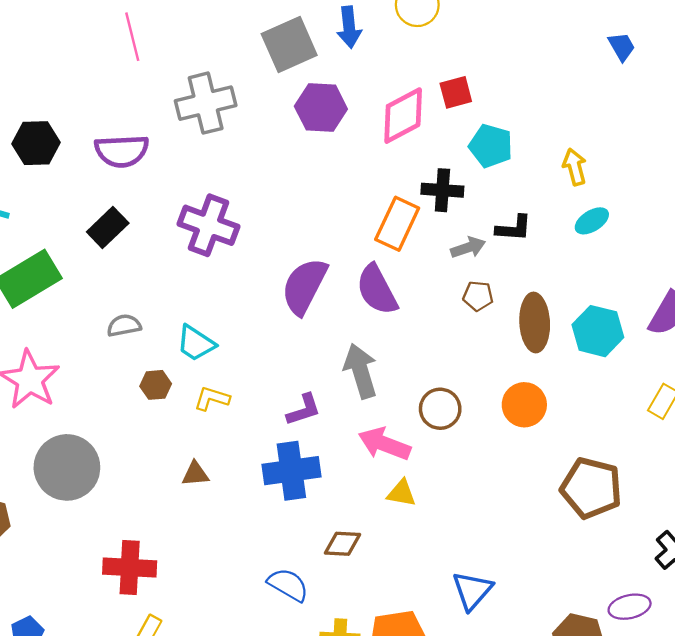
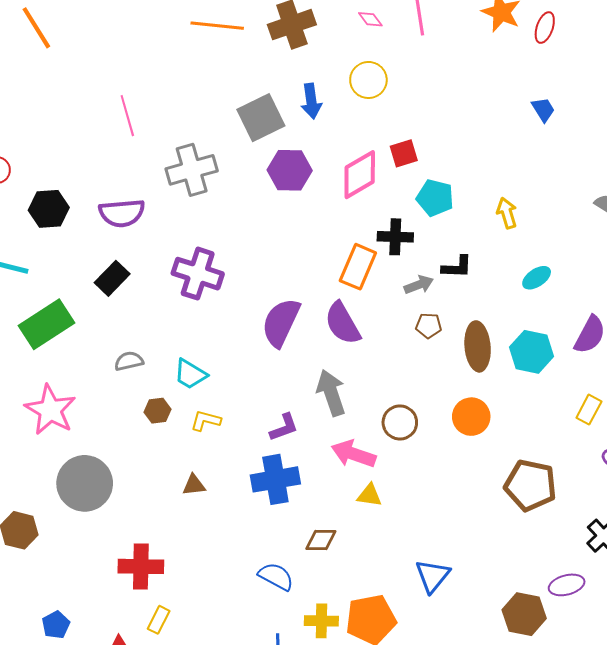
cyan ellipse: (592, 221) -> (537, 278), moved

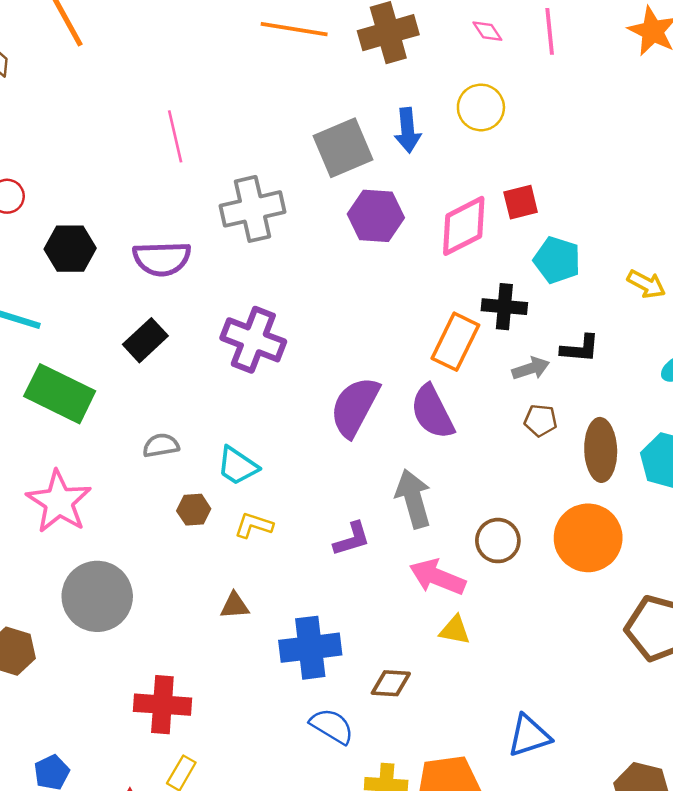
yellow arrow: (507, 213) -> (646, 284), turned 132
green rectangle: (47, 324) -> (60, 394), turned 56
orange circle: (471, 417) -> (588, 538), size x1.4
blue cross: (275, 479) -> (310, 648), moved
blue triangle: (433, 576) -> (529, 736), turned 30

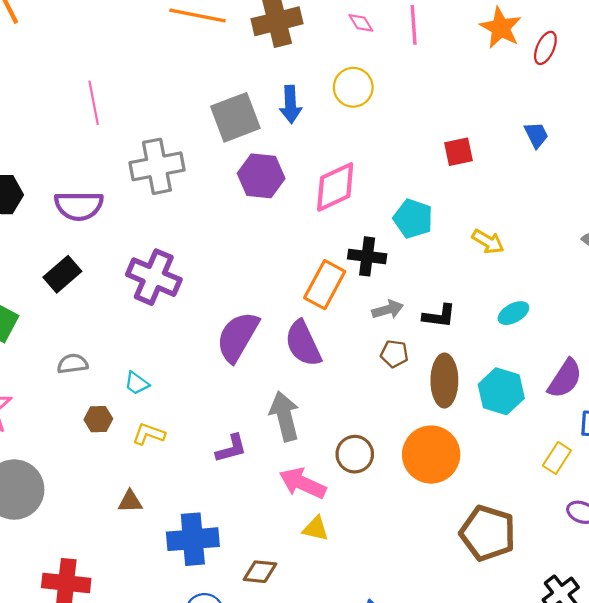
red square: (521, 202) -> (458, 152), moved
black L-shape: (580, 349) -> (439, 316), moved
cyan trapezoid: (237, 466) -> (137, 383), size x0.7

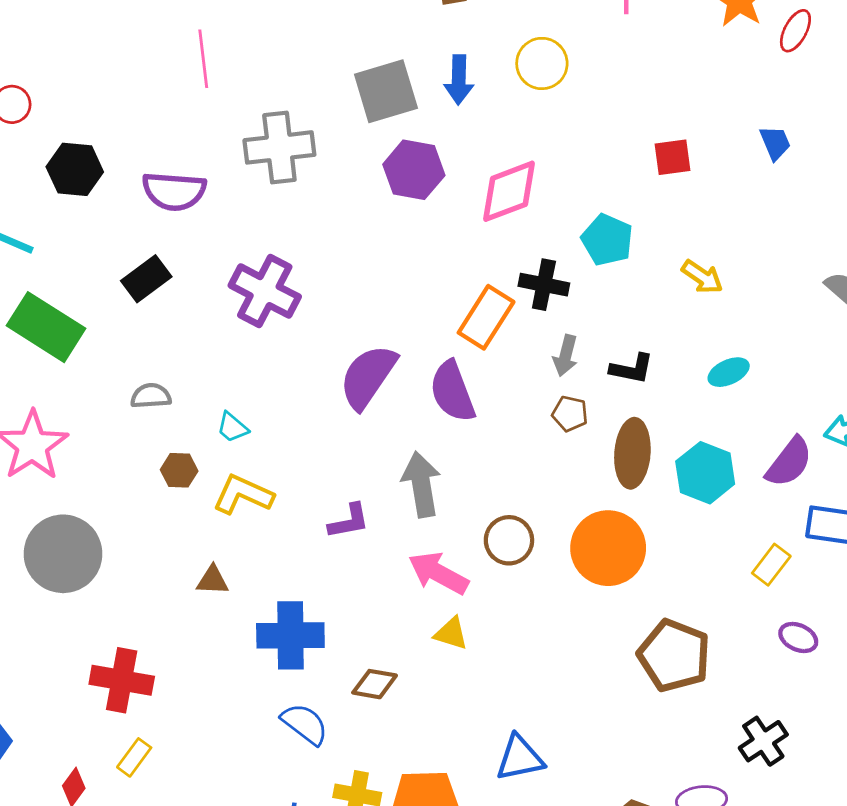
gray arrow: (388, 310) -> (565, 356), turned 116
yellow L-shape: (149, 434) -> (243, 495), size x1.4

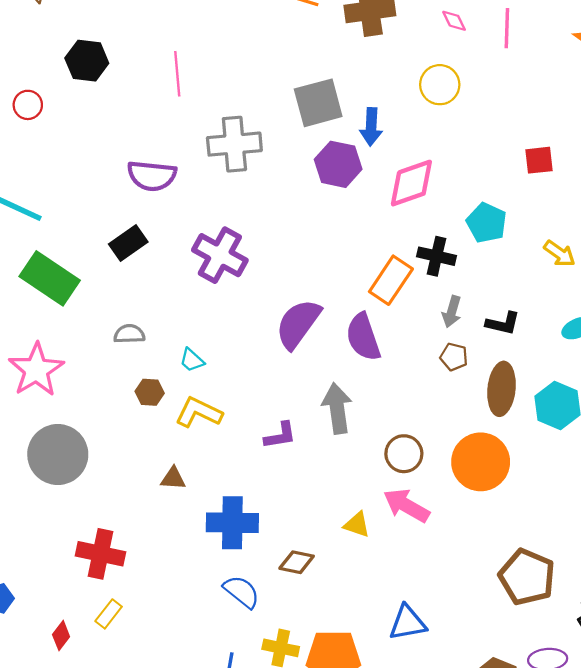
blue arrow: (459, 80) -> (371, 127), moved
black hexagon: (75, 169) -> (87, 61), moved
pink arrow: (438, 573) -> (406, 505), moved
brown pentagon: (674, 656) -> (527, 577), moved

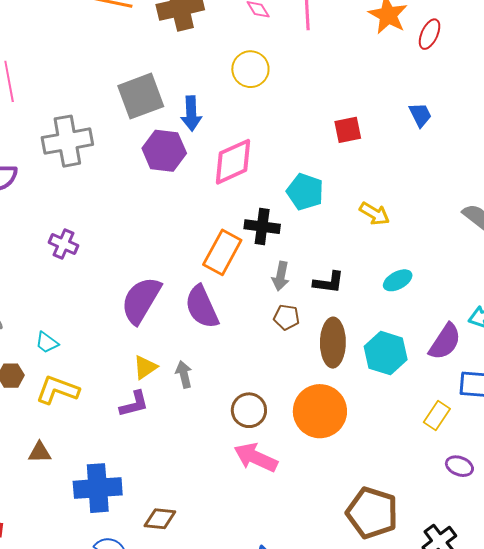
purple cross: (220, 255) -> (64, 244), size x0.6
gray arrow: (337, 408) -> (184, 374), size x0.6
yellow triangle: (357, 525) -> (145, 367), moved, turned -48

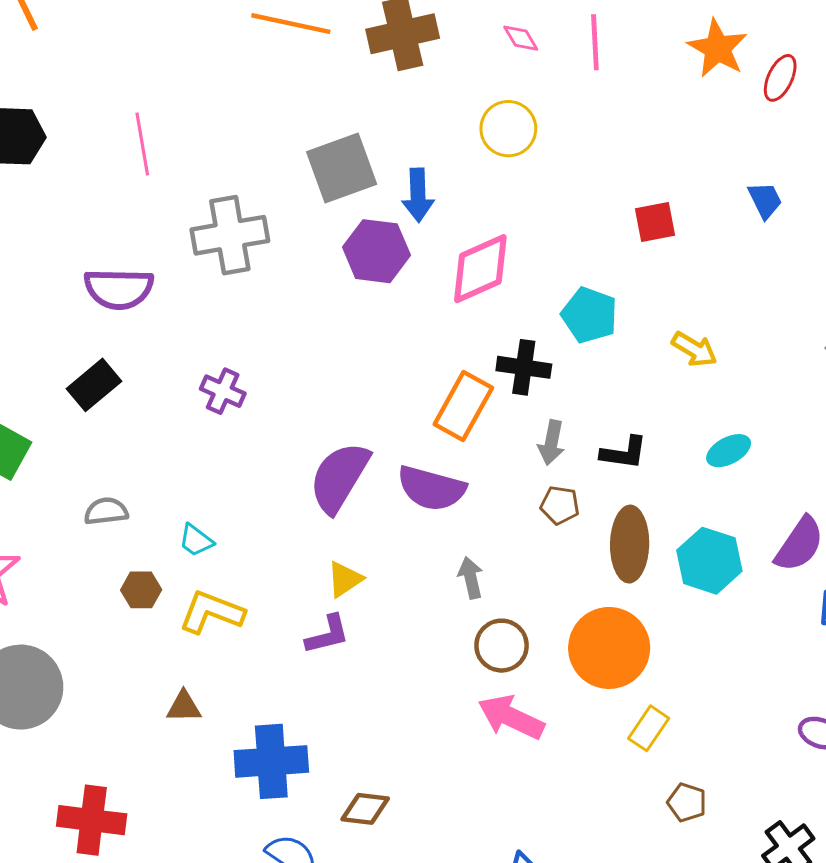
purple semicircle: (202, 307) -> (431, 488), turned -51
gray arrow: (184, 374) -> (471, 578), moved
yellow rectangle: (437, 415) -> (649, 728), moved
brown pentagon: (372, 513) -> (687, 802), size x0.5

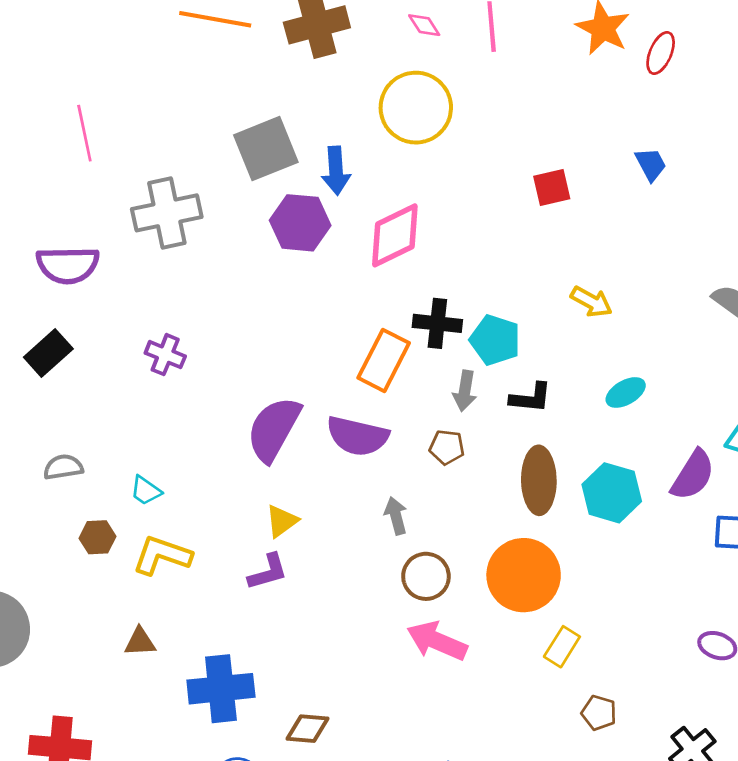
yellow circle: (508, 129) -> (416, 108), size x1.4
cyan pentagon: (589, 315) -> (495, 340), moved
brown pentagon: (560, 505) -> (447, 447), moved

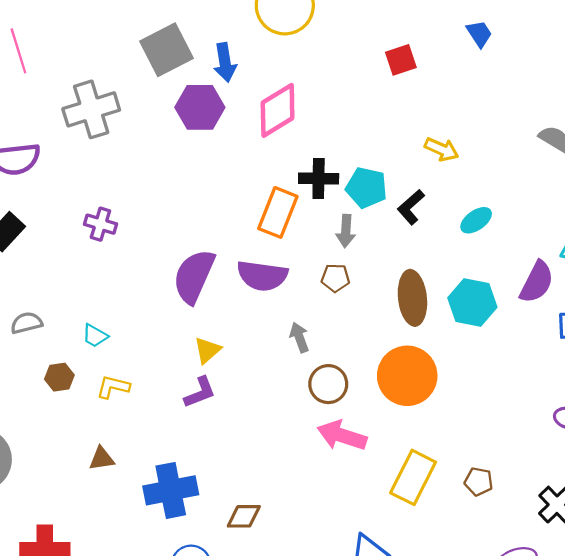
black L-shape: (531, 398) -> (411, 207), moved, turned 138
yellow L-shape: (162, 555) -> (113, 387), size x0.7
yellow rectangle: (562, 647) -> (413, 477), moved, size x1.6

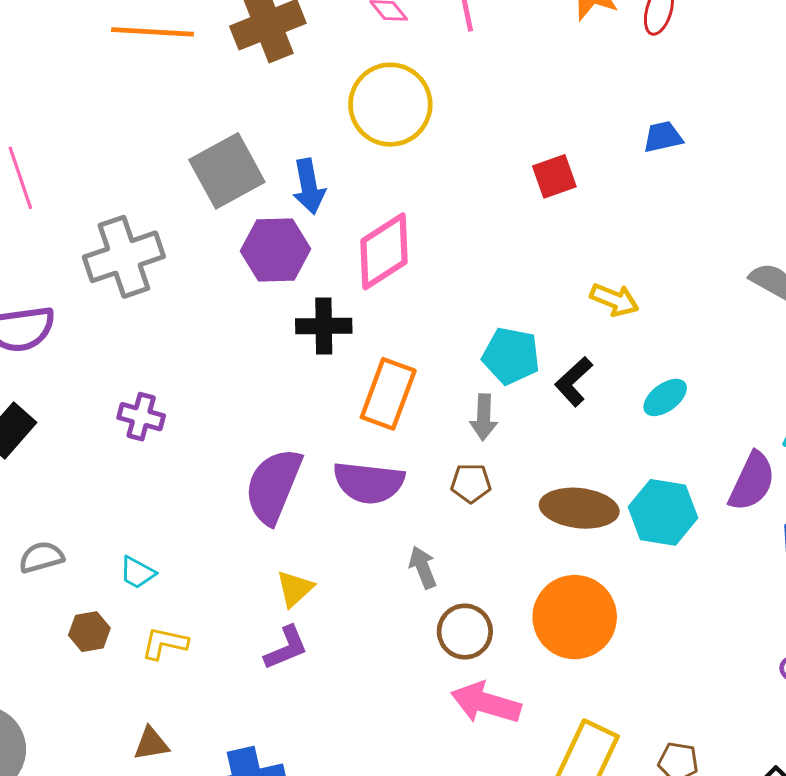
blue trapezoid: (479, 34) -> (663, 137), turned -68
black cross: (319, 178) -> (324, 326), moved
brown ellipse: (412, 298) -> (579, 508), turned -76

